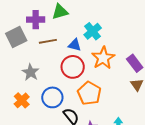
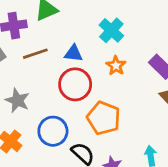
cyan cross: (93, 31) -> (111, 30), moved
orange star: (103, 58) -> (116, 66), size x0.6

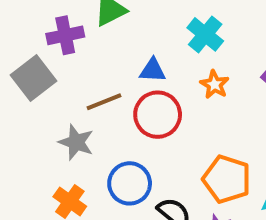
brown line: (35, 54) -> (104, 102), moved
orange pentagon: (104, 118) -> (227, 179), moved

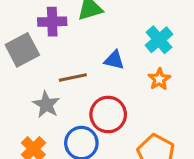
red circle: (158, 115) -> (108, 114), moved

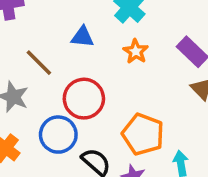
brown line: (73, 77) -> (39, 63), turned 64

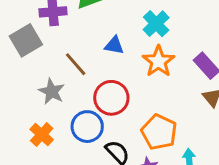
orange star: (136, 51) -> (159, 61), size x1.5

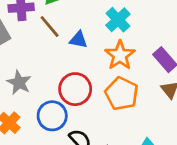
brown line: (76, 64) -> (50, 27), moved
orange pentagon: (159, 132) -> (122, 94), moved

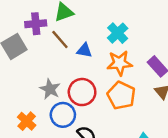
orange star: (120, 55) -> (120, 63), turned 30
gray star: (19, 83) -> (50, 89), moved

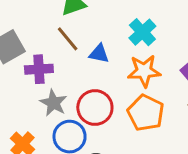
purple cross: (36, 24) -> (39, 69), moved

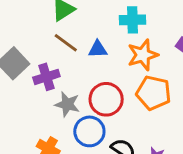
cyan cross: (142, 32) -> (132, 20), turned -35

